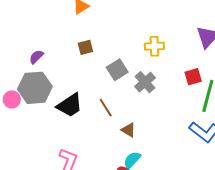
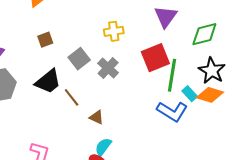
red square: (193, 77) -> (155, 58), size x1.6
black trapezoid: (70, 105) -> (48, 81), moved

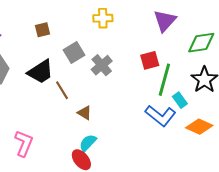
yellow cross: (114, 31) -> (103, 18), moved
red square: (155, 58) -> (150, 60), size x0.7
orange diamond: (210, 95) -> (199, 127), moved

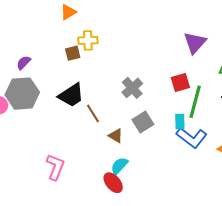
yellow cross: (103, 18) -> (88, 40), moved
gray square: (74, 53) -> (143, 122), moved
cyan rectangle: (180, 100) -> (180, 121), moved, turned 35

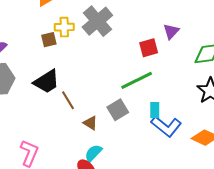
purple triangle: (195, 43) -> (171, 31), size x0.7
red square: (180, 82) -> (149, 48), moved
gray cross: (132, 88) -> (97, 21), moved, size x1.4
green line: (195, 102) -> (137, 80), moved, turned 48

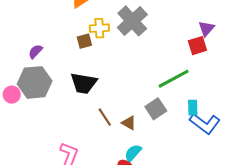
red square: (149, 48) -> (197, 46), moved
black trapezoid: (47, 82) -> (84, 83), turned 44
brown line: (68, 100) -> (105, 117), moved

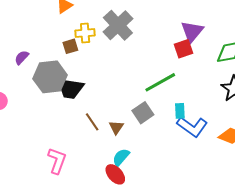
purple triangle: (206, 29) -> (192, 32), size x1.4
gray hexagon: (35, 82) -> (50, 77), moved
brown triangle: (129, 123) -> (116, 127), turned 35

